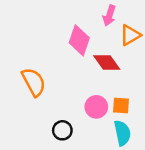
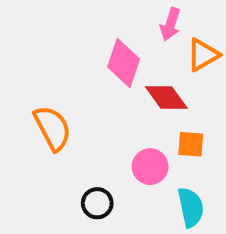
orange square: (121, 106) -> (191, 144), moved

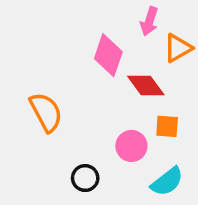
cyan semicircle: (191, 207) -> (167, 182), turned 64

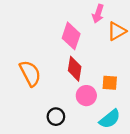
red diamond: (146, 85) -> (75, 69), moved, turned 45

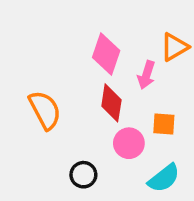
pink arrow: (98, 14) -> (146, 75), moved

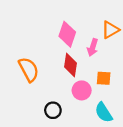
cyan semicircle: (164, 178) -> (104, 112), turned 95

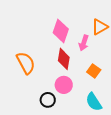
orange square: (104, 78) -> (94, 71), turned 32
pink circle: (82, 90) -> (64, 85), moved

